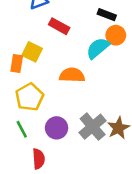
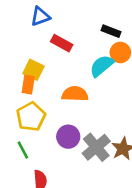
orange rectangle: (17, 64) -> (28, 85), moved
purple circle: (57, 128) -> (68, 137), moved

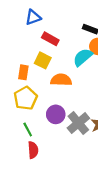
yellow square: (34, 70) -> (43, 60), moved
green line: (23, 150) -> (28, 129), moved

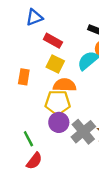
yellow square: (43, 60) -> (55, 64), moved
yellow pentagon: (26, 98) -> (58, 103), moved, turned 30
red semicircle: (33, 150) -> (34, 161), turned 42

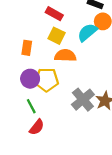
yellow pentagon: (58, 103) -> (47, 80), moved
purple circle: (59, 122) -> (30, 79), moved

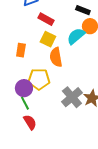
orange semicircle: (65, 56) -> (56, 57), turned -102
purple circle: (30, 79) -> (24, 88), moved
red semicircle: (37, 127) -> (30, 122), turned -70

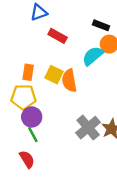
yellow square: (48, 39) -> (54, 75), moved
yellow pentagon: (39, 79) -> (23, 97), moved
red semicircle: (30, 122) -> (27, 159), moved

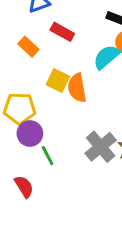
orange rectangle: (28, 72) -> (28, 47), moved, turned -56
green line: (33, 135) -> (48, 156), moved

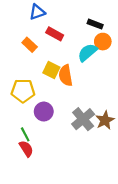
purple circle: (30, 133) -> (44, 112), moved
green line: (48, 156) -> (25, 134), moved

